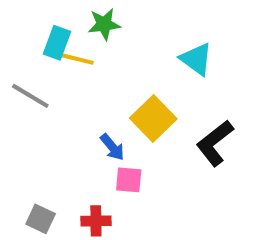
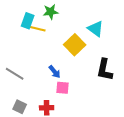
gray line: (30, 96) -> (15, 74), moved
yellow square: (153, 118) -> (75, 45), moved
black L-shape: (215, 143) -> (105, 70), turned -40

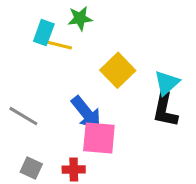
cyan triangle: (96, 29) -> (167, 83), moved, turned 42
blue arrow: (55, 72) -> (86, 113), size x1.6
pink square: (63, 88) -> (99, 138), size x1.6

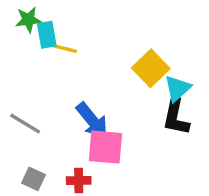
green star: (80, 18) -> (28, 20), moved
cyan rectangle: (44, 33) -> (47, 35), turned -30
yellow square: (118, 70) -> (151, 68), moved

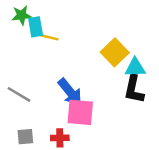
cyan triangle: (178, 88) -> (135, 68), turned 40
gray square: (33, 179) -> (25, 137), turned -30

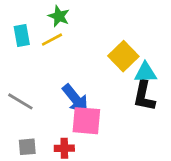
green star: (22, 15) -> (59, 16), moved, turned 30
cyan rectangle: (36, 27) -> (22, 35), moved
yellow line: (48, 37) -> (52, 40), turned -42

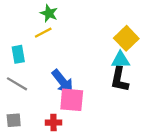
cyan rectangle: (22, 35) -> (18, 54), moved
yellow square: (123, 56) -> (126, 38), moved
gray square: (27, 147) -> (14, 120), moved

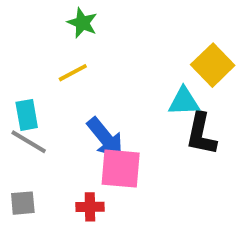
yellow line: (43, 33) -> (73, 73), moved
cyan rectangle: (18, 54) -> (27, 115), moved
cyan triangle: (121, 60) -> (184, 101), moved

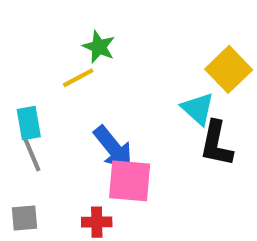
green star: (82, 23) -> (99, 47), moved
cyan triangle: (184, 101) -> (198, 109), turned 44
gray line: (29, 142) -> (31, 152), turned 36

